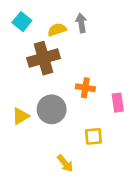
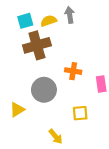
cyan square: (22, 22) -> (25, 21), moved, turned 35
yellow triangle: (21, 116) -> (17, 110), moved

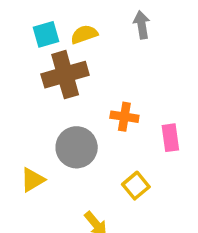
gray arrow: (70, 15) -> (142, 25), moved
yellow square: (80, 113) -> (136, 186), turned -35

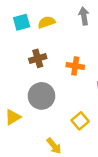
brown cross: (65, 75) -> (38, 58), moved, size x0.6
orange cross: (124, 117) -> (75, 66), moved

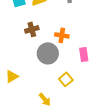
gray circle: (41, 96) -> (48, 53), moved

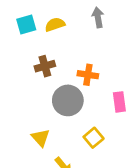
yellow triangle: (12, 76) -> (41, 138), moved, turned -40

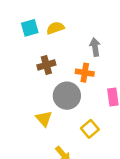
gray arrow: (98, 17) -> (95, 47), moved
yellow triangle: (41, 138) -> (44, 119), moved

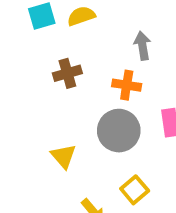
gray circle: (67, 96) -> (119, 131), moved
yellow square: (90, 129) -> (135, 190), moved

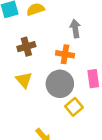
yellow triangle: (63, 156) -> (24, 80), moved
yellow square: (135, 190) -> (74, 107), moved

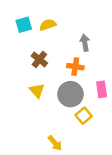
brown cross: (26, 47) -> (39, 59), turned -35

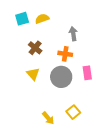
yellow square: (84, 116) -> (73, 112), moved

